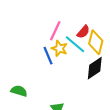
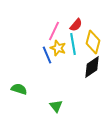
red semicircle: (83, 32) -> (76, 25), moved
cyan line: (75, 44) -> (73, 44), turned 40

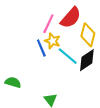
red semicircle: (76, 25) -> (71, 18), size x1.6
cyan line: (73, 44) -> (68, 56), moved, turned -40

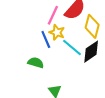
green semicircle: (13, 82) -> (36, 63), moved

